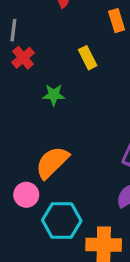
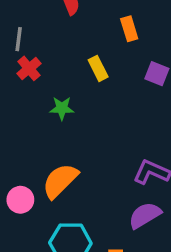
pink circle: (26, 195) -> (20, 200), moved

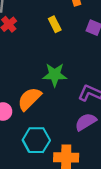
green star: (62, 108) -> (55, 75), moved, size x1.5

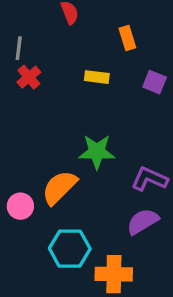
yellow rectangle: (55, 24) -> (97, 77), turned -56

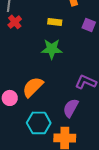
green star: (97, 152) -> (52, 49), moved
purple semicircle: (143, 221) -> (71, 108), moved, turned -30

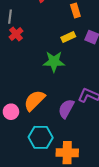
yellow rectangle: (55, 22) -> (68, 37), moved, turned -32
purple semicircle: (71, 108) -> (66, 109), moved

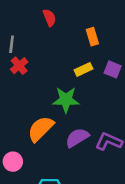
orange semicircle: (34, 100) -> (41, 129), moved
purple semicircle: (66, 109) -> (77, 138), moved, turned 30

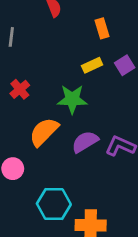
red cross: (19, 66) -> (20, 89), moved
purple square: (113, 69) -> (125, 65), turned 36

